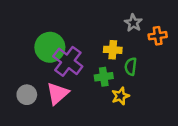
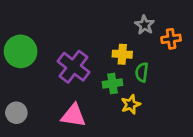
green circle: (50, 47) -> (21, 51), moved
pink triangle: (58, 93) -> (74, 116), moved, turned 50
gray circle: (27, 95) -> (16, 113), moved

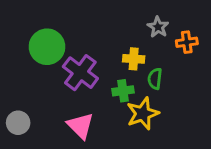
green circle: (21, 51) -> (47, 47), moved
yellow star: (131, 104) -> (143, 114), size x1.5
pink triangle: (74, 116) -> (80, 126), turned 36

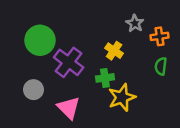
yellow cross: (134, 59) -> (114, 51), turned 30
green semicircle: (155, 79) -> (161, 66), moved
gray circle: (18, 123) -> (33, 90), moved

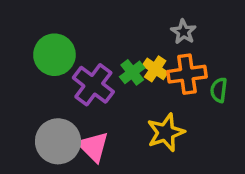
orange cross: (159, 36) -> (187, 74), moved, size x1.5
green cross: (105, 78) -> (132, 72), moved, turned -30
gray circle: (33, 90) -> (58, 141), moved, size x1.6

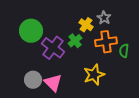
yellow cross: (155, 69) -> (86, 25), moved
gray circle: (58, 141) -> (33, 80), size x0.7

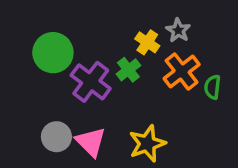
orange cross: (106, 42) -> (182, 72), turned -30
yellow star: (94, 75) -> (147, 144), moved

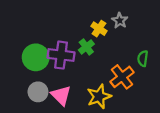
green circle: (53, 53) -> (36, 57), moved
orange cross: (182, 72) -> (122, 77), moved
purple cross: (91, 82) -> (61, 55), turned -30

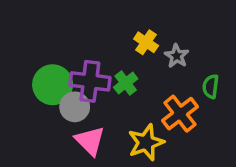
gray star: (120, 21) -> (177, 56), moved
green cross: (86, 47) -> (126, 83), moved
gray circle: (38, 92) -> (75, 107), moved

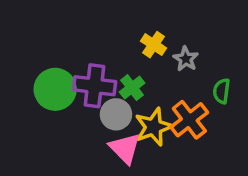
gray circle: (75, 107) -> (116, 114), moved
pink triangle: (90, 141) -> (125, 148), moved
yellow star: (146, 143) -> (154, 127), moved

